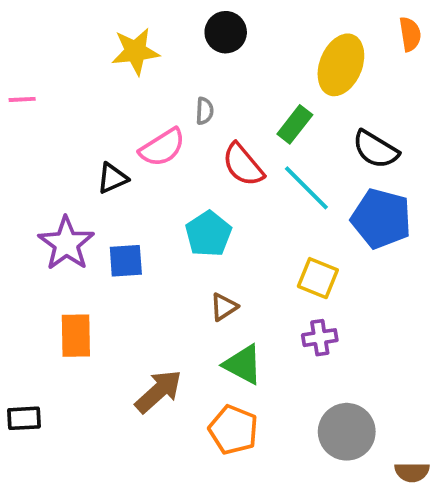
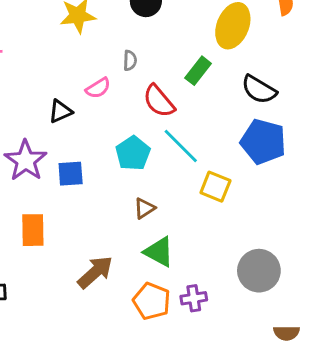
pink semicircle: (162, 147) -> (98, 88), size x0.7
cyan line: (306, 188) -> (181, 146), moved
purple cross: (320, 338) -> (194, 298), moved
gray circle: (347, 432) -> (259, 271), moved

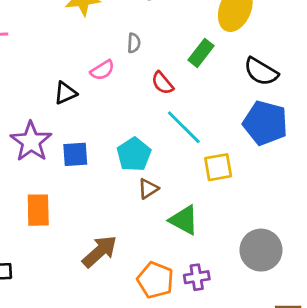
red semicircle: (159, 101) -> (162, 83), size x0.7
cyan pentagon: (133, 153) -> (134, 154), moved
yellow square: (215, 187) -> (218, 167), turned -32
green triangle: (159, 252) -> (184, 220), moved

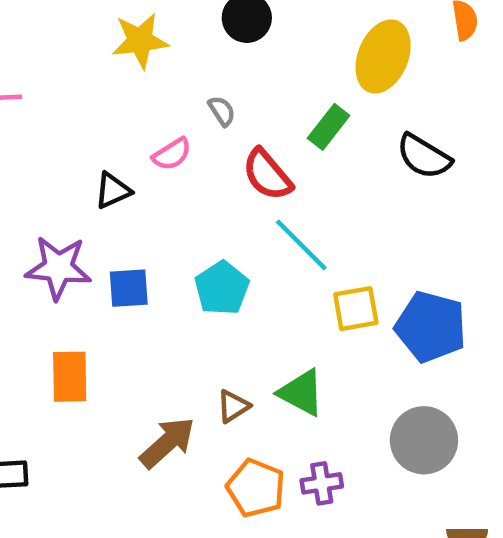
gray semicircle: (134, 43) -> (222, 111), turned -36
red semicircle: (162, 83) -> (267, 175), size x1.4
blue pentagon: (265, 123) -> (431, 327), moved
purple star: (31, 142) -> (58, 268), turned -30
brown triangle: (148, 189) -> (233, 406), moved

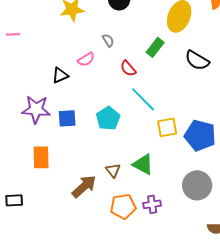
red semicircle: (267, 175) -> (128, 68), size x0.7
brown triangle: (233, 406) -> (113, 170), turned -35
orange pentagon: (256, 488) -> (123, 206), turned -30

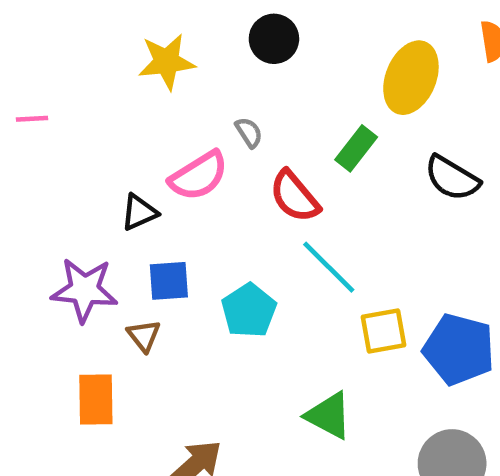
pink semicircle: (86, 59) -> (199, 176), size x1.5
red semicircle: (128, 68) -> (295, 196), size x1.4
blue square: (67, 118) -> (169, 281), moved
brown triangle: (113, 170) -> (144, 336), moved

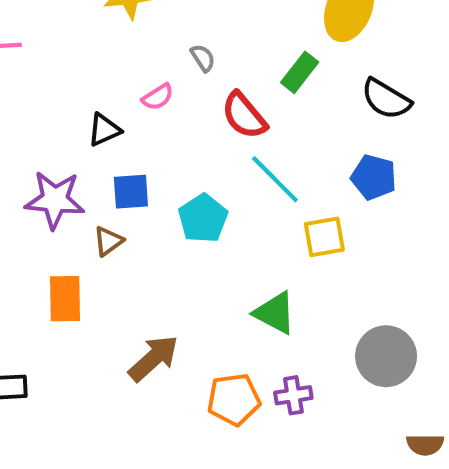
pink semicircle: (199, 176) -> (158, 97), size x0.6
brown triangle: (144, 336) -> (108, 241), turned 32
blue pentagon: (459, 349) -> (374, 177), moved, size x0.7

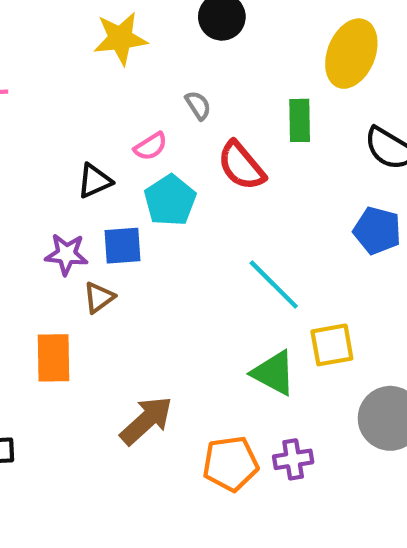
green rectangle: (300, 72) -> (300, 120), turned -39
cyan line: (275, 179) -> (274, 284), moved
purple star: (55, 200) -> (66, 254), moved, size x0.7
cyan pentagon: (203, 218) -> (170, 200), moved
yellow square: (324, 237) -> (332, 345), moved

